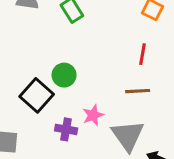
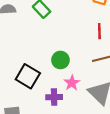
green circle: (64, 75) -> (60, 60), moved

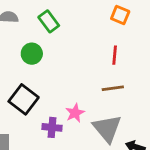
green circle: (60, 60) -> (32, 54), moved

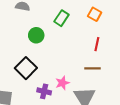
orange square: (120, 15) -> (95, 14), moved
green rectangle: (49, 21) -> (61, 18), moved, turned 63

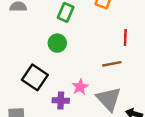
green circle: (36, 35) -> (57, 43), moved
red line: (97, 44) -> (125, 37), moved

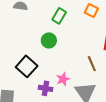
brown line: (112, 64) -> (92, 64), turned 70

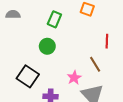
pink star: (63, 79) -> (74, 78), moved

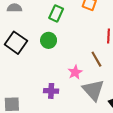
black square: (28, 76) -> (16, 43), moved

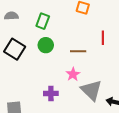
green rectangle: (56, 13) -> (43, 21), moved
brown line: (96, 59) -> (78, 51), moved, turned -56

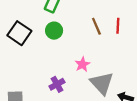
brown line: (78, 51) -> (96, 26), moved, turned 63
purple cross: (51, 93) -> (57, 84), turned -32

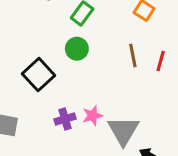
black square: (19, 33) -> (39, 75), moved
pink star: (82, 64) -> (93, 116), moved

